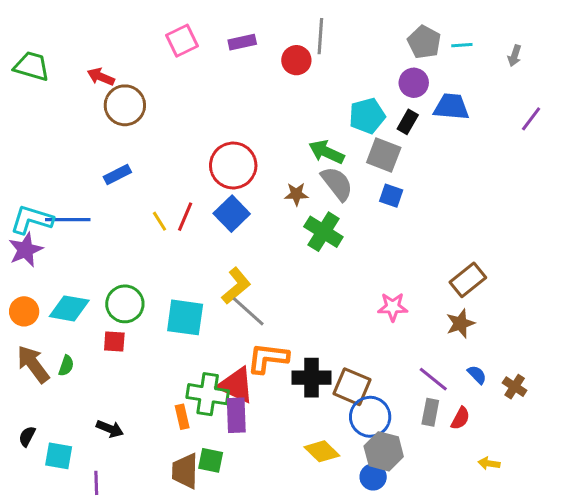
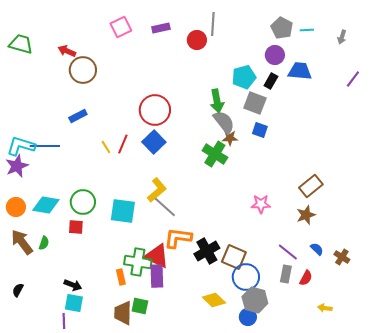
green arrow: (326, 152) -> (217, 101), turned -125
brown star: (296, 194) -> (230, 138), moved
black cross: (311, 378) -> (207, 251), turned -30
cyan square: (59, 456) -> (74, 303), moved

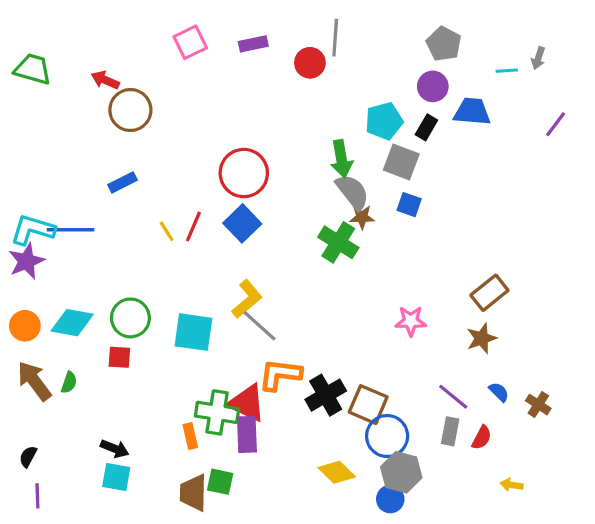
cyan line: (307, 30) -> (507, 71), moved
purple line: (64, 321) -> (37, 496), moved

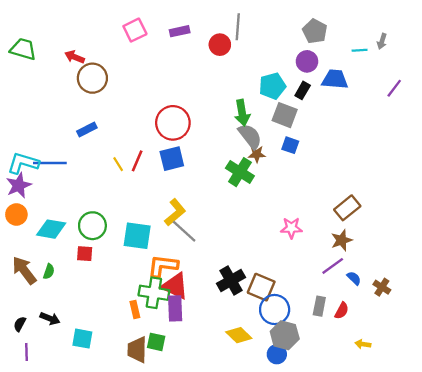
blue square: (242, 223) -> (172, 159), turned 30
orange circle: (25, 326) -> (16, 214), moved
orange L-shape: (280, 375) -> (163, 266), moved
purple line: (453, 397) -> (333, 266), moved, turned -75
black arrow: (115, 449) -> (50, 318), moved

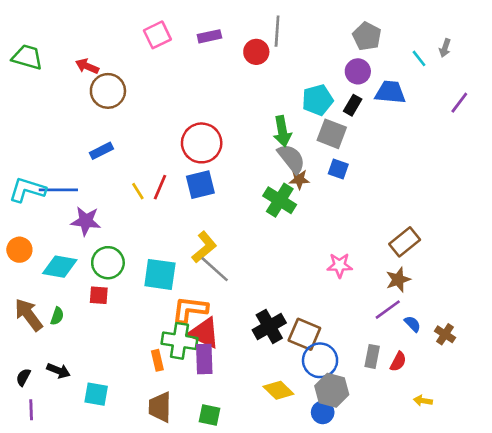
cyan line: (360, 50) -> (419, 58), turned 56
purple star: (19, 185) -> (86, 221), moved, turned 30
green square: (156, 342) -> (209, 415), moved

